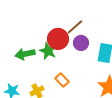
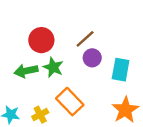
red circle: (58, 39) -> (41, 40), moved
orange rectangle: (62, 80) -> (70, 102), size x1.6

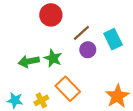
red circle: (41, 40) -> (51, 15), moved
cyan rectangle: (121, 70) -> (113, 39), moved, turned -36

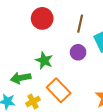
brown line: (81, 33) -> (80, 24), moved, turned -36
green arrow: (29, 61) -> (21, 78), moved

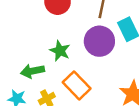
purple circle: (78, 52) -> (99, 41), size x1.6

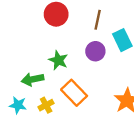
purple circle: (99, 41) -> (95, 51), size x0.7

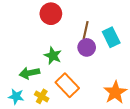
brown line: (98, 20) -> (86, 30), moved
yellow cross: (46, 105) -> (42, 96), turned -32

